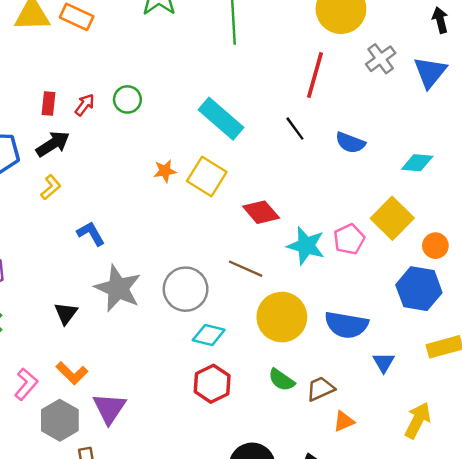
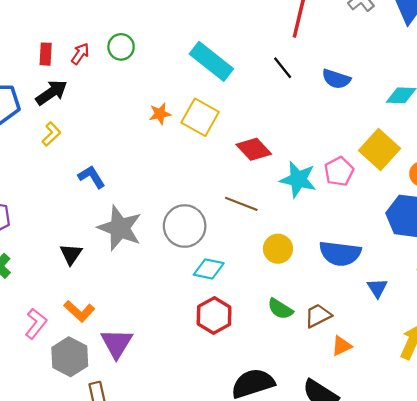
yellow circle: (282, 317) -> (278, 249), size x0.6

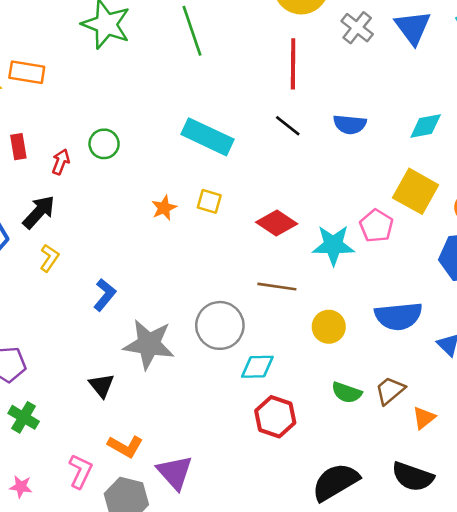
red rectangle: (46, 54) -> (18, 147), moved
yellow square: (200, 117) -> (209, 201), size x0.6
blue L-shape: (92, 177) -> (105, 295), turned 84

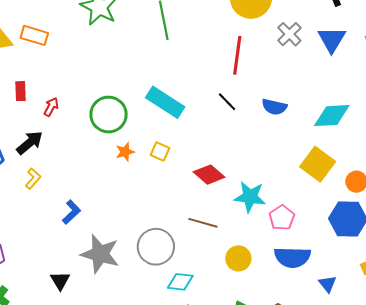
cyan diamond: (426, 126) -> (332, 116), size x1.4
green circle: (104, 144) -> (109, 115), moved, size x1.6
pink pentagon: (376, 226) -> (282, 218), moved

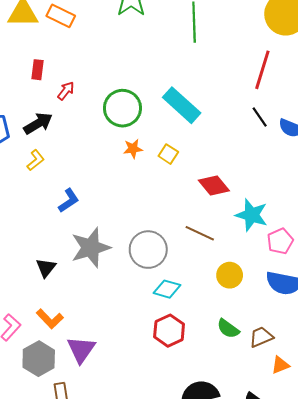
black line: (227, 102) -> (260, 117), moved
gray star: (100, 254) -> (91, 248), turned 30

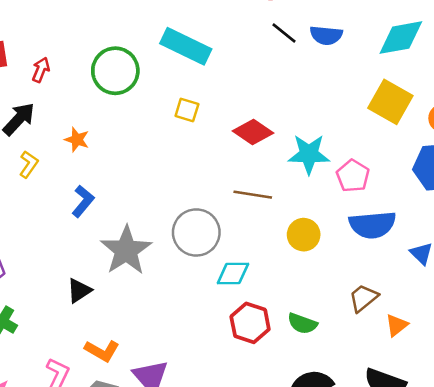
orange star: (133, 149) -> (77, 140), moved, turned -30
black triangle: (46, 268) -> (79, 291), turned 35
green semicircle: (228, 329) -> (302, 324), moved

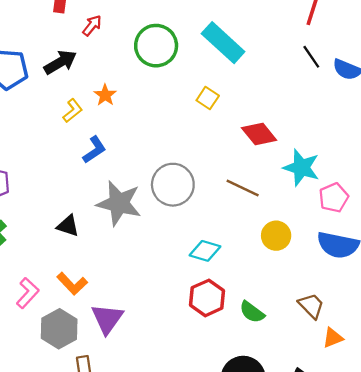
yellow L-shape: (29, 164) -> (73, 111), moved
gray circle: (196, 232) -> (173, 185), moved
gray star: (126, 250) -> (119, 203), turned 30
black triangle: (79, 291) -> (68, 226), turned 35
brown trapezoid: (363, 298) -> (311, 306), turned 68

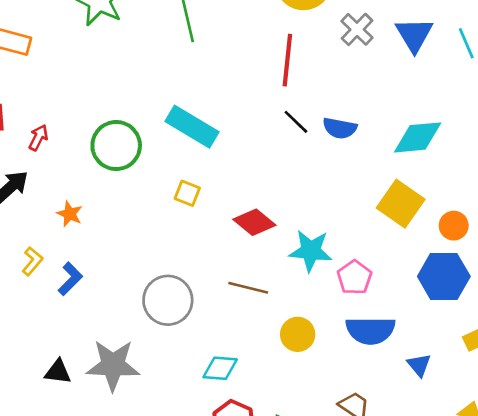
yellow L-shape: (73, 111) -> (32, 261), moved
gray star: (119, 203) -> (113, 365), moved

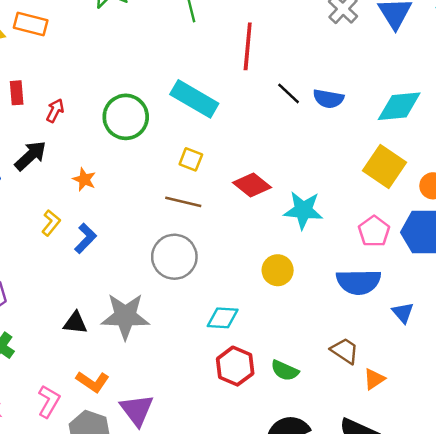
red line: (287, 60) -> (248, 46), moved
pink pentagon: (354, 277) -> (374, 231), moved
brown line: (248, 288) -> (183, 202), moved
yellow circle: (298, 334) -> (278, 270), moved

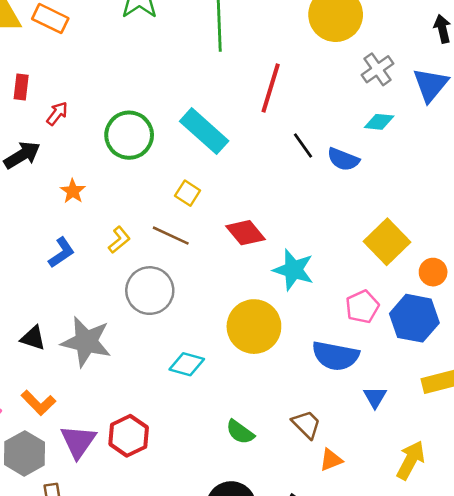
cyan diamond: (399, 106) -> (379, 122), moved, size x0.6
yellow L-shape: (51, 223) -> (119, 240), moved
yellow circle: (278, 270) -> (254, 327), size x1.6
red hexagon: (235, 366) -> (129, 436), moved

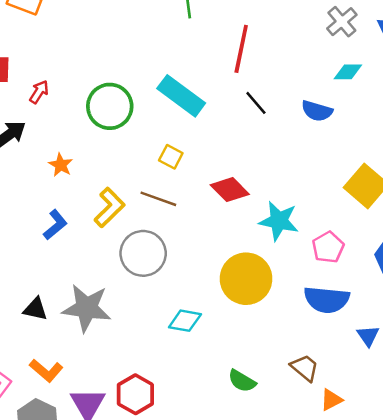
black line: (303, 145) -> (256, 103), moved
yellow L-shape: (119, 240) -> (109, 207), size x1.5
pink pentagon: (362, 307) -> (328, 247), moved

